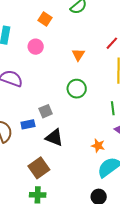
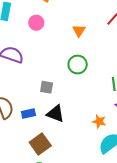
gray square: (46, 111) -> (47, 87), turned 32
blue rectangle: (28, 124) -> (28, 113), moved

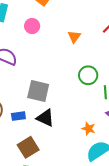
green circle: (78, 65) -> (88, 75), moved
gray square: (47, 87) -> (38, 91), size x1.6

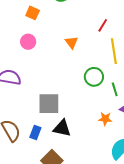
blue rectangle: (18, 116) -> (35, 133), turned -48
orange star: (88, 129) -> (105, 119), moved

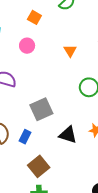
gray square: (49, 104) -> (41, 109), turned -30
black triangle: (62, 128) -> (68, 135), moved

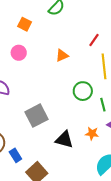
orange triangle: (70, 51) -> (62, 56), turned 40
blue rectangle: (25, 137) -> (15, 155), moved, turned -56

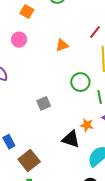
gray square: (36, 116) -> (44, 103), moved, size x0.6
black triangle: (64, 140) -> (71, 139), moved

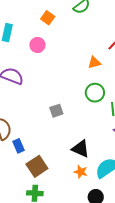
orange triangle: (62, 45) -> (94, 63), moved
orange star: (87, 125) -> (81, 172), moved

